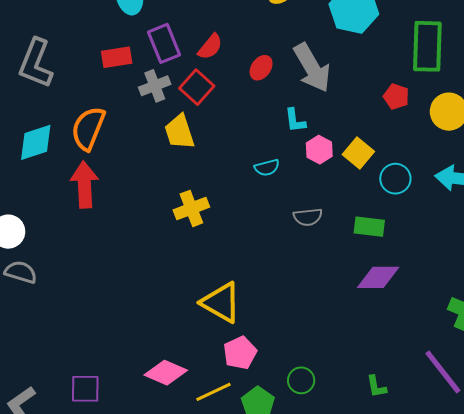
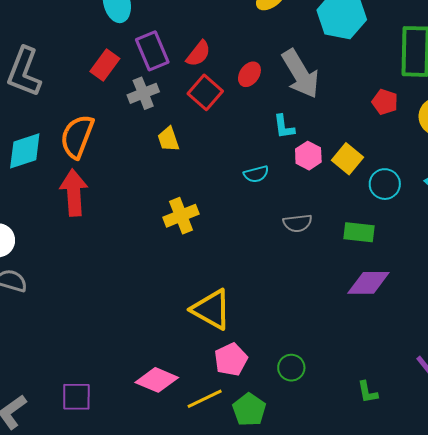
red rectangle: (117, 57) -> (105, 65), turned -44
red square: (197, 87) -> (205, 92), moved
yellow trapezoid: (179, 132) -> (168, 139), size x0.7
green circle: (301, 380) -> (291, 368), moved

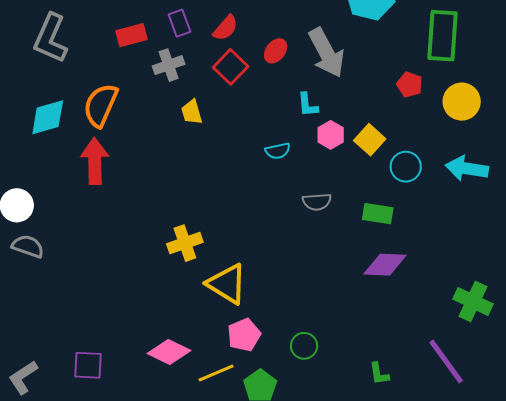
purple rectangle: (152, 51) -> (179, 23), size x0.7
red rectangle: (105, 65) -> (132, 35), turned 36
yellow cross: (181, 216) -> (185, 243), moved

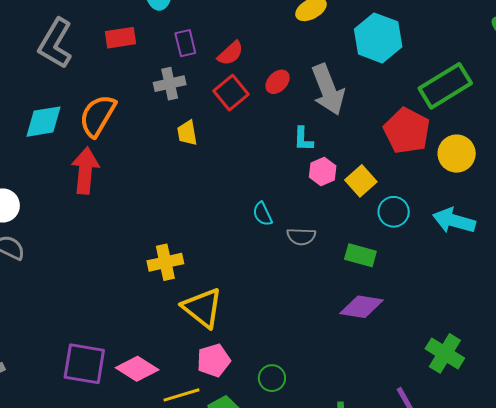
red rectangle: (132, 35) -> (121, 38), moved
green rectangle: (443, 36) -> (445, 86), turned 48
red pentagon: (410, 85) -> (407, 131), size x1.8
cyan semicircle: (278, 151) -> (262, 214), moved, turned 70
purple square: (88, 365) -> (84, 364), moved, size x1.4

